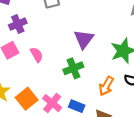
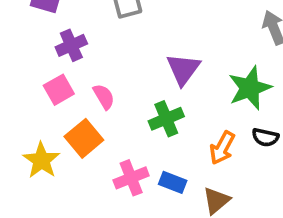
orange square: (27, 99) -> (84, 138), moved
pink cross: (52, 103) -> (131, 178), turned 30

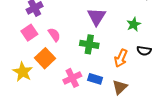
green star: (250, 88) -> (134, 24), size x0.6
green cross: (166, 119) -> (89, 44), turned 36

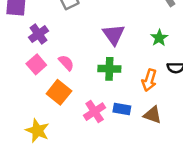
yellow star: (23, 72) -> (37, 131), moved
brown triangle: (120, 87) -> (152, 115), turned -49

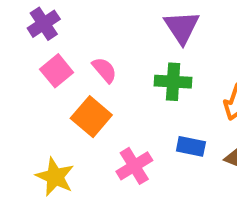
purple cross: (38, 34) -> (44, 24), moved
pink cross: (95, 112) -> (134, 166), moved

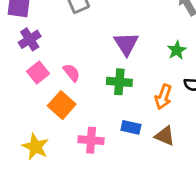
pink cross: (134, 166) -> (91, 140), turned 35

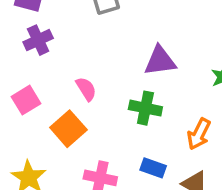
purple triangle: (126, 44) -> (160, 61), turned 48
pink square: (38, 73) -> (26, 100), moved

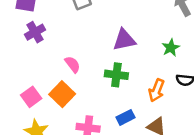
pink square: (26, 100) -> (31, 97), moved
blue rectangle: (153, 168) -> (126, 117), turned -42

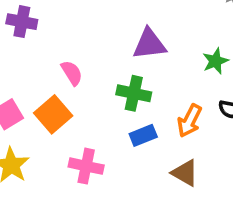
purple cross: (35, 32) -> (22, 22), turned 36
blue rectangle: (126, 117) -> (143, 135), moved

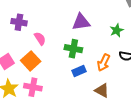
purple cross: (22, 22) -> (19, 22), moved
pink cross: (86, 166) -> (33, 87), moved

